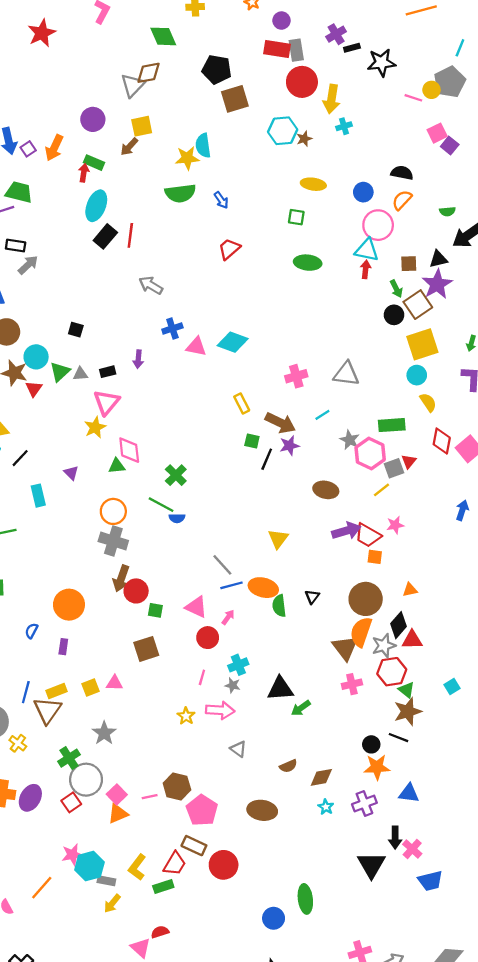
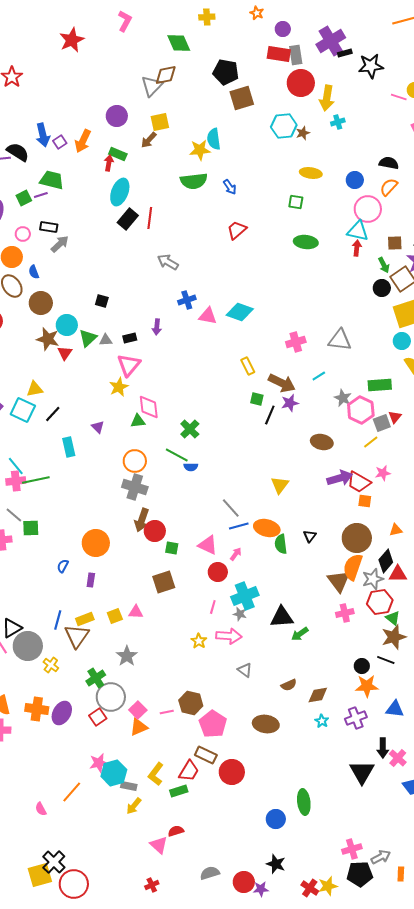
purple cross: (336, 34) -> (331, 41), size x1.6
cyan cross: (238, 665) -> (245, 596), size x1.5

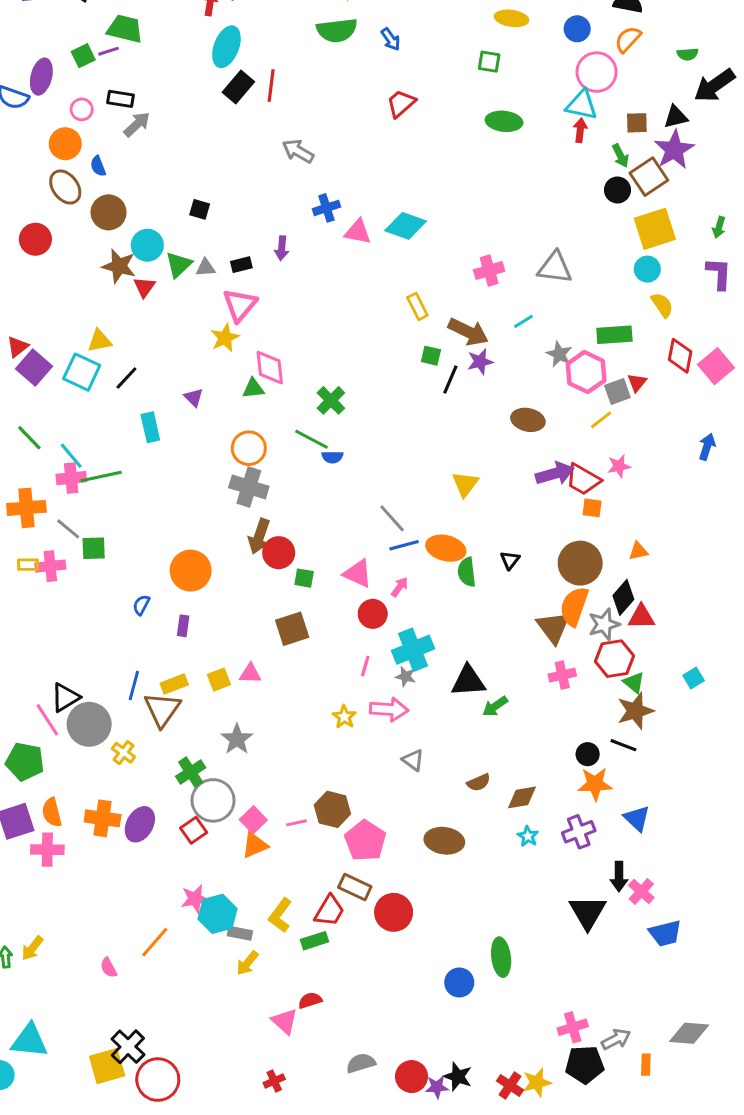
blue triangle: (395, 709) -> (637, 818), turned 36
black star: (276, 864) -> (458, 1077), moved

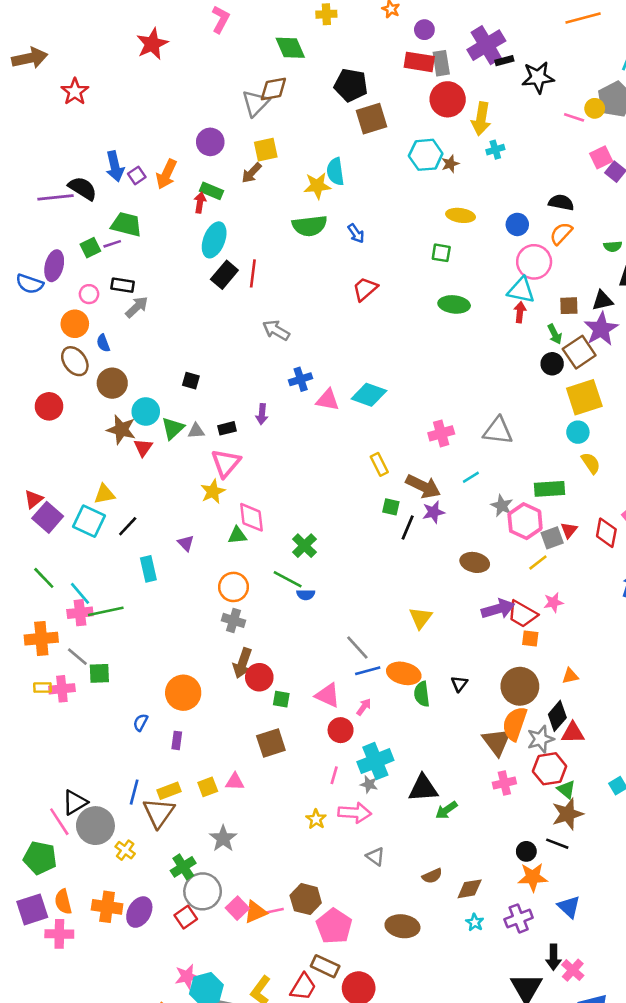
red diamond: (680, 356) -> (606, 533), moved
gray cross: (249, 487) -> (233, 620), size x0.7
orange triangle: (255, 845) -> (255, 912), moved

